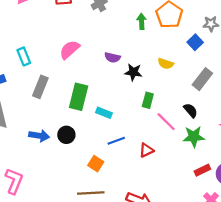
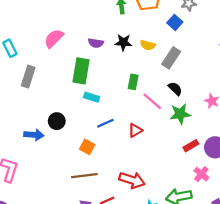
black star: (133, 72) -> (123, 42), moved
gray rectangle: (202, 79) -> (171, 58), moved
green rectangle: (79, 97) -> (81, 71), moved
blue arrow: (39, 136) -> (34, 135), moved

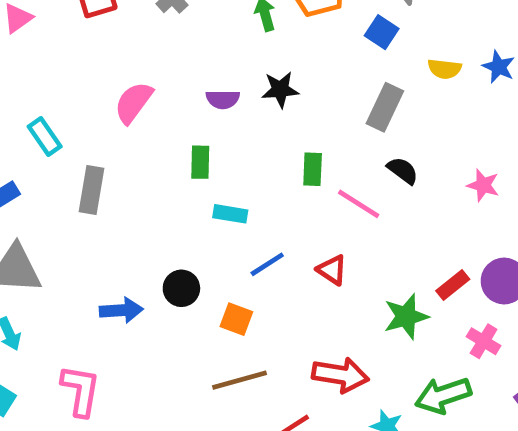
yellow semicircle: (148, 45) -> (445, 69), moved
green rectangle: (81, 71) -> (200, 162), size x0.6
green star: (180, 114) -> (406, 316), moved
black circle: (57, 121) -> (181, 288), moved
red triangle: (135, 130) -> (332, 270), turned -48

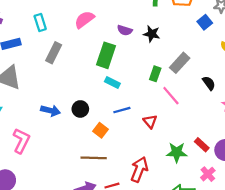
gray rectangle: (385, 107) -> (180, 63), moved
green rectangle: (200, 162) -> (106, 55), size x1.6
black semicircle: (403, 170) -> (209, 83), moved
red rectangle: (453, 285) -> (202, 145), turned 64
red arrow: (340, 375) -> (139, 169), turned -95

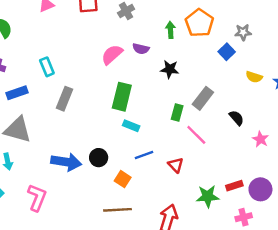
pink semicircle: (84, 20) -> (112, 54), moved
purple semicircle: (125, 30) -> (141, 49), moved
blue arrow: (50, 111) -> (66, 162), size x1.4
red rectangle: (202, 145) -> (234, 186), turned -56
pink cross: (208, 174) -> (244, 217), turned 32

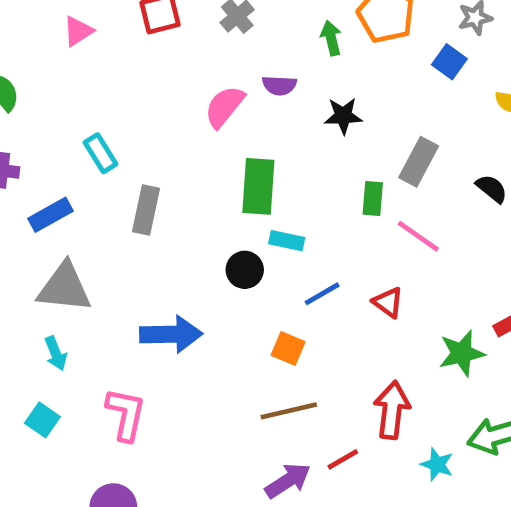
black circle: (99, 158) -> (245, 270), moved

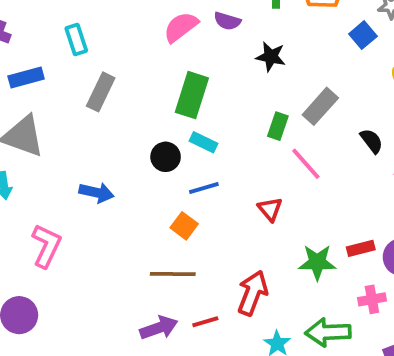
blue line: (322, 294) -> (204, 188), moved
blue arrow: (171, 334) -> (96, 193), size x0.7

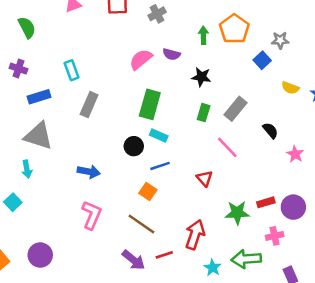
green rectangle: (278, 126) -> (204, 113), moved
pink L-shape: (46, 246) -> (92, 215), moved
brown line: (173, 274) -> (141, 224), turned 36
purple arrow: (159, 328) -> (133, 260), turned 60

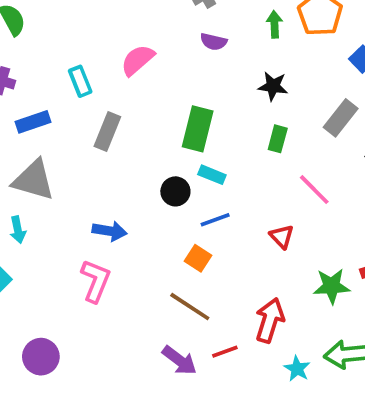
purple semicircle: (172, 54) -> (214, 42), moved
pink semicircle: (141, 59) -> (138, 60), moved
gray rectangle: (235, 109) -> (341, 118), moved
pink L-shape: (92, 215) -> (96, 281), moved

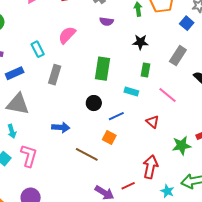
cyan rectangle: (212, 175) -> (131, 91), moved
pink L-shape: (96, 281) -> (29, 156), moved
brown line: (190, 307) -> (87, 154), moved

